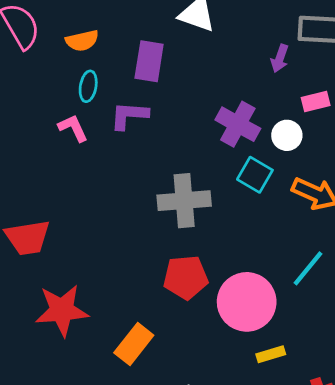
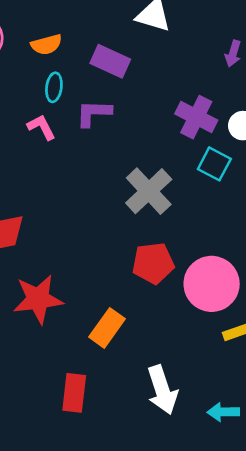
purple rectangle: (149, 61) -> (110, 61), turned -72
gray cross: (184, 201) -> (149, 191), turned -36

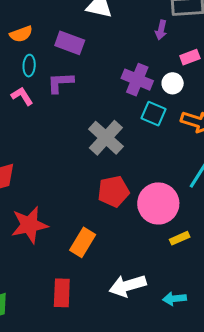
white arrow: (162, 390) -> (128, 286), turned 96

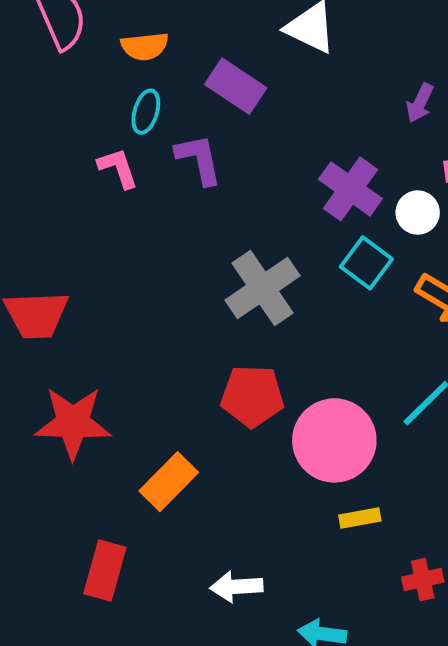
purple L-shape: (60, 83) -> (199, 159), turned 68
white arrow: (128, 286) -> (236, 587), size x0.7

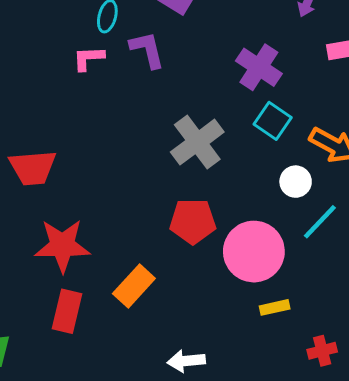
pink L-shape: (118, 168) -> (89, 58), turned -72
white circle: (418, 213) -> (296, 182), moved
red rectangle: (105, 570) -> (67, 311), moved

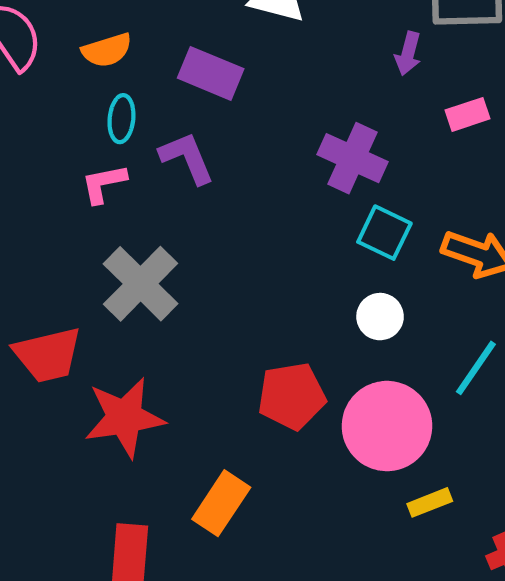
gray cross: (197, 142) -> (141, 284), moved
white circle: (296, 182) -> (380, 317), moved
red star: (62, 246) -> (124, 417), moved

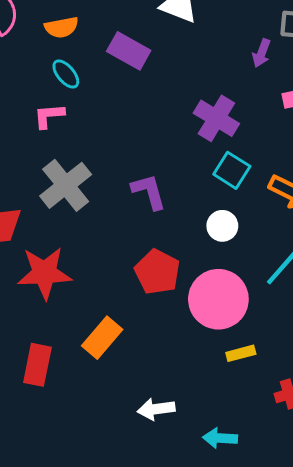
cyan ellipse: (121, 119) -> (66, 74), turned -52
purple L-shape: (187, 158) -> (149, 192), moved
red pentagon: (292, 396) -> (157, 272), turned 30

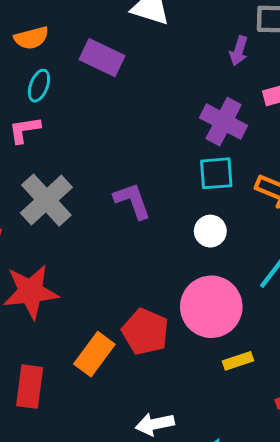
cyan ellipse: (66, 74) -> (39, 86), turned 64
purple cross: (216, 118) -> (224, 122), moved
cyan square: (232, 170) -> (216, 173), turned -33
red pentagon: (157, 272) -> (145, 332), moved

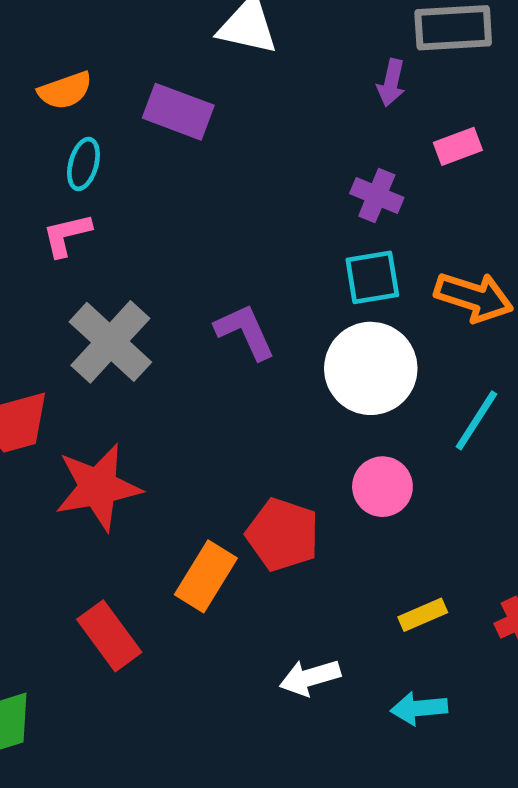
purple cross: (224, 122) -> (377, 195), size x0.7
white circle: (210, 231) -> (371, 368), size x1.8
pink circle: (211, 307) -> (382, 487), size x0.6
yellow rectangle: (238, 361) -> (423, 615), moved
red rectangle: (30, 387) -> (109, 636), turned -39

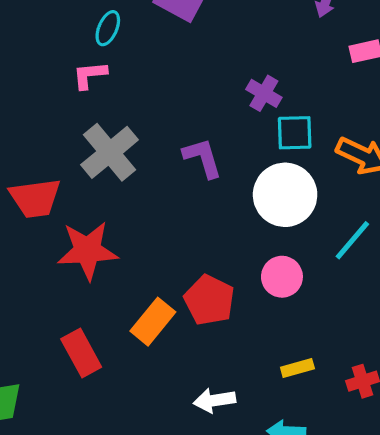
purple cross: (377, 195) -> (264, 93), moved

